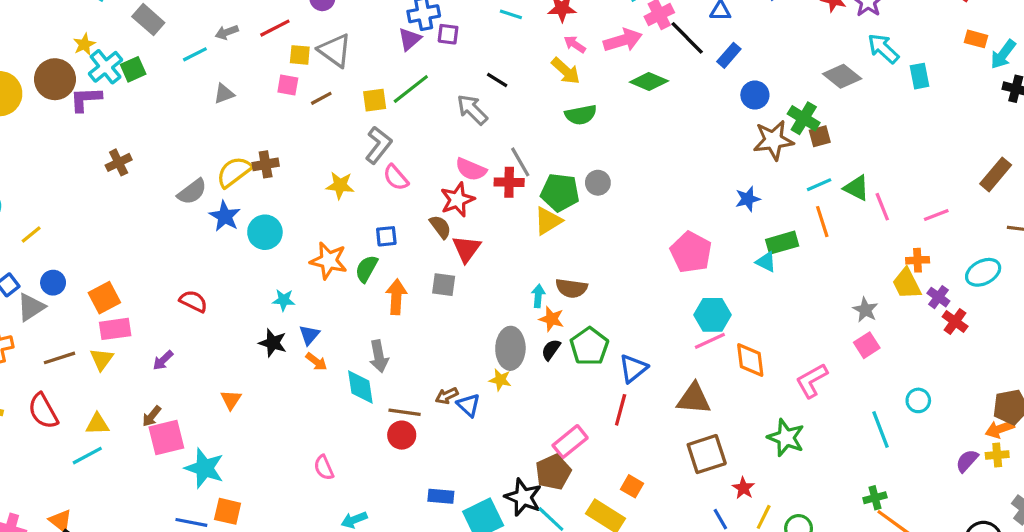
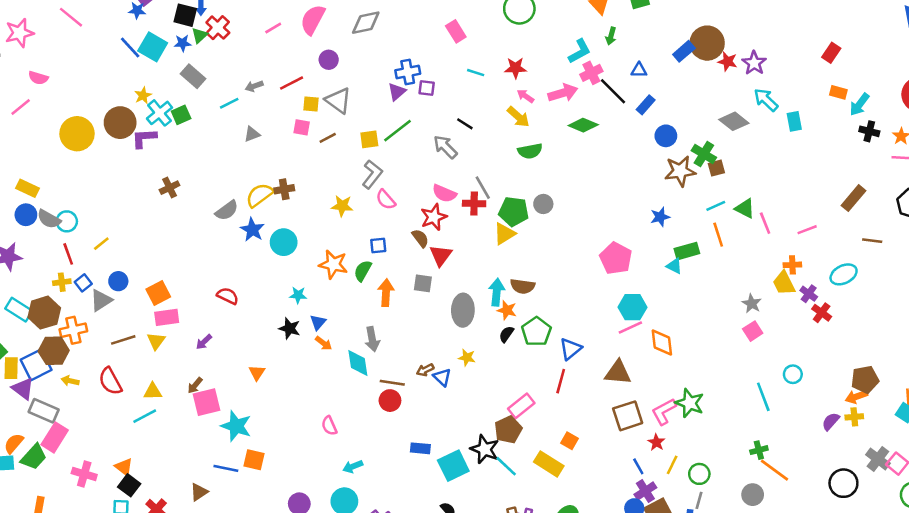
cyan arrow: (538, 296) -> (497, 292), size x1.5
gray ellipse: (510, 348) -> (463, 310), moved
pink L-shape: (812, 381) -> (664, 411), moved

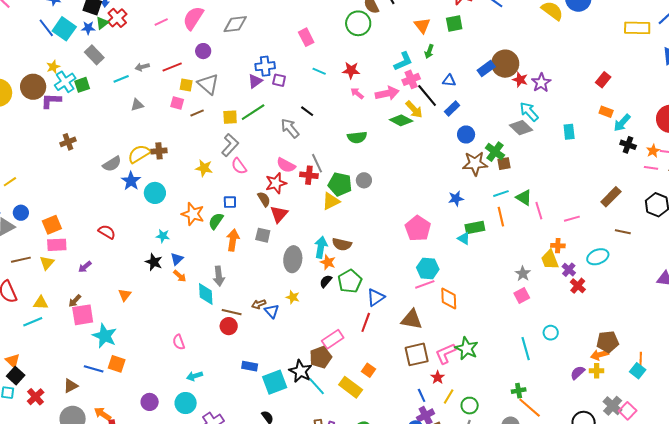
cyan arrow: (766, 100) -> (529, 112), moved
yellow arrow: (518, 117) -> (414, 109), moved

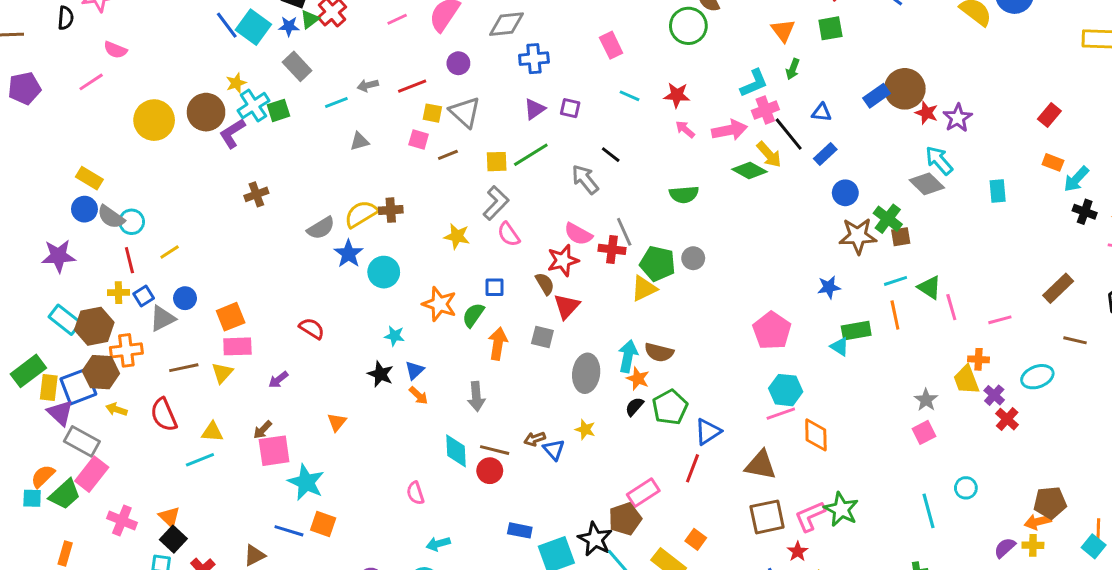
blue cross: (265, 66) -> (534, 59), moved
purple L-shape: (51, 101) -> (232, 133), turned -35
cyan diamond: (206, 294) -> (456, 451), moved

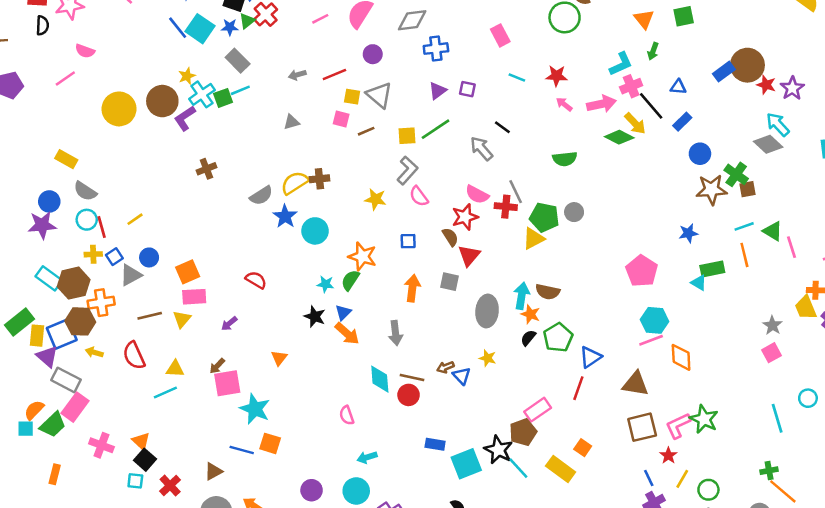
cyan line: (336, 103) -> (240, 90), moved
blue circle: (84, 209) -> (49, 201), moved
cyan circle: (132, 222) -> (87, 220), moved
green semicircle: (473, 315) -> (350, 280), moved
orange arrow: (419, 395) -> (347, 334), size x1.5

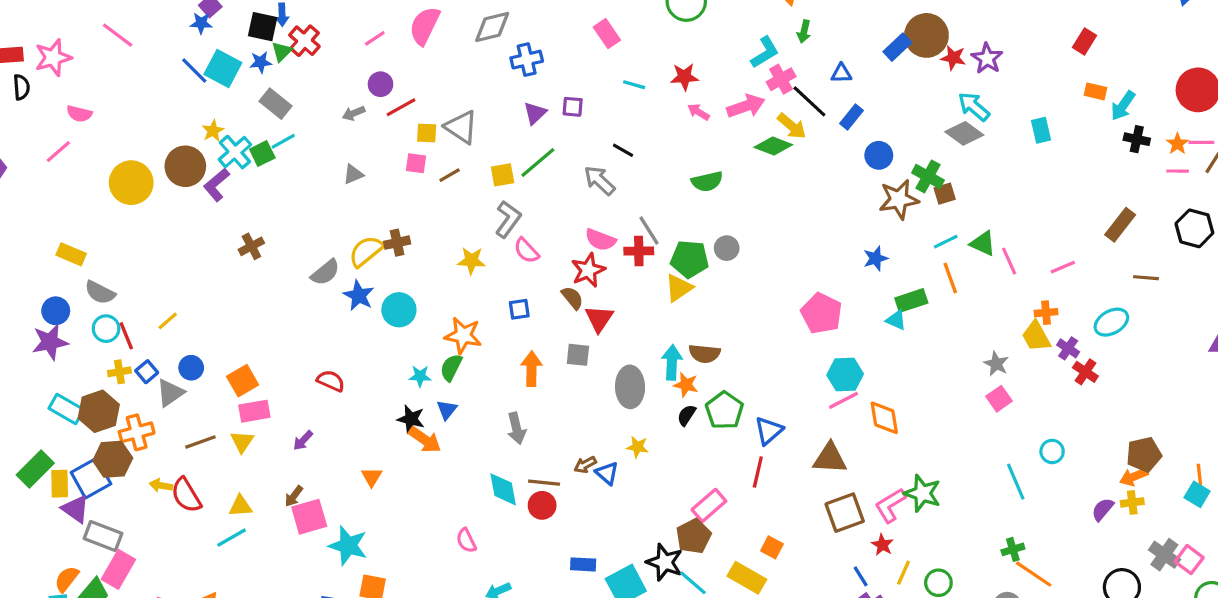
purple circle: (373, 54) -> (381, 84), moved
orange arrow: (347, 334) -> (425, 440), moved
yellow arrow: (94, 352) -> (161, 485), moved

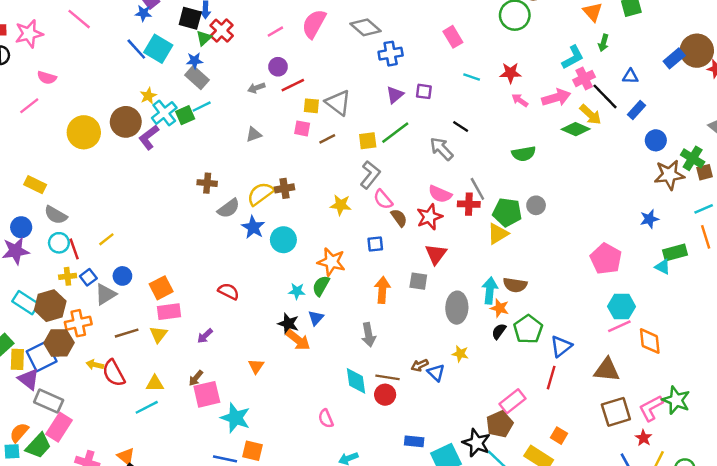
gray diamond: (492, 27) -> (365, 27), turned 52
blue star: (261, 62) -> (195, 61), moved
brown cross: (251, 246) -> (207, 183), moved, turned 30
brown semicircle: (572, 298) -> (399, 218), moved

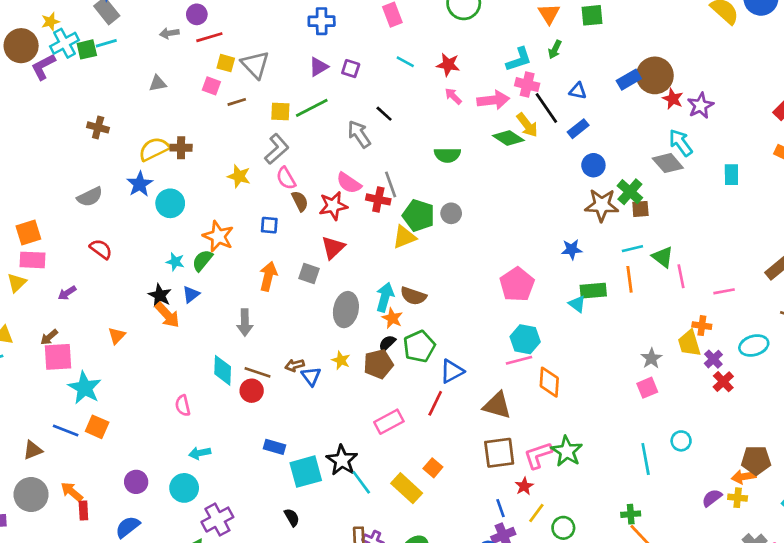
pink cross: (584, 78) -> (527, 85), turned 30
gray semicircle: (229, 208) -> (90, 197), moved
brown pentagon: (500, 424) -> (378, 364), moved

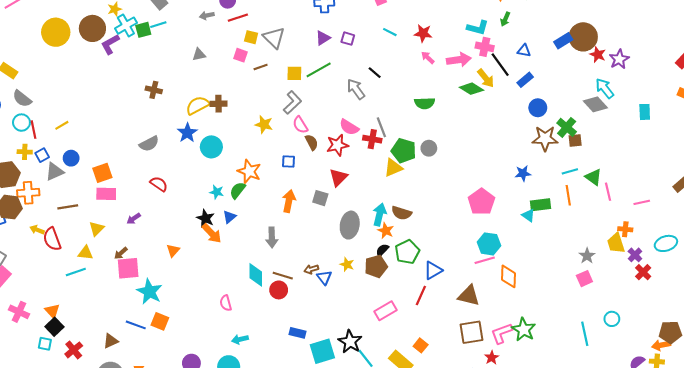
cyan L-shape: (519, 59) -> (478, 28), turned 35
yellow triangle: (17, 283) -> (96, 229), moved

